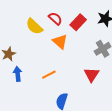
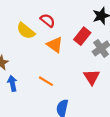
red rectangle: (78, 22) -> (82, 36), moved
orange line: (49, 75) -> (46, 81), turned 64

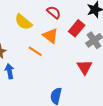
red semicircle: (48, 20) -> (54, 12), moved
orange line: (46, 81) -> (35, 51), moved

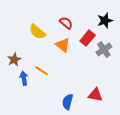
orange line: (35, 51) -> (42, 71), moved
red triangle: (85, 67) -> (95, 95), moved, turned -49

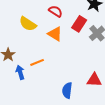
orange line: (42, 71) -> (37, 62), turned -48

